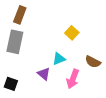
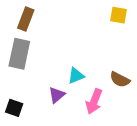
yellow square: (72, 33) -> (119, 15), moved, turned -32
purple triangle: (44, 74) -> (57, 95), turned 40

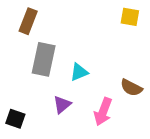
gray rectangle: (19, 54) -> (44, 59), moved
cyan triangle: (76, 76) -> (79, 72), moved

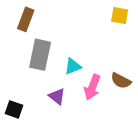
purple triangle: (62, 105) -> (57, 96), turned -42
pink arrow: (103, 112) -> (92, 87), moved

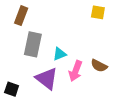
purple triangle: (57, 96) -> (47, 78), size x1.6

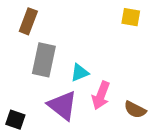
brown semicircle: (99, 66) -> (135, 110), moved

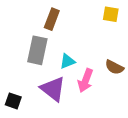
brown rectangle: (28, 21) -> (52, 19), moved
brown semicircle: (135, 110) -> (114, 67), moved

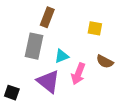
yellow square: (111, 14) -> (95, 28), moved

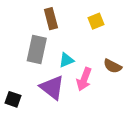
brown rectangle: (47, 17) -> (51, 19), turned -36
yellow square: (95, 28) -> (96, 21), moved, turned -32

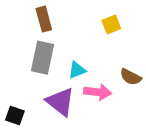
brown rectangle: (51, 19) -> (44, 19), moved
pink arrow: (84, 79) -> (98, 92), turned -105

